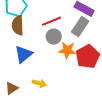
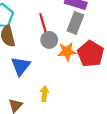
red line: (51, 21) -> (43, 24), turned -72
yellow arrow: (39, 83) -> (44, 94), turned -88

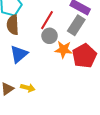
red line: (43, 24) -> (47, 20), turned 36
yellow arrow: (44, 94) -> (28, 88), moved, turned 88

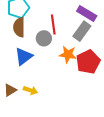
red line: (47, 20) -> (53, 25), turned -42
gray circle: (50, 36) -> (44, 38), moved

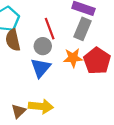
blue triangle: (24, 57) -> (41, 68), moved
yellow arrow: (30, 90) -> (41, 106), size x1.5

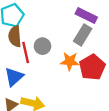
red line: (50, 29) -> (26, 52), moved
blue triangle: (41, 68) -> (14, 77), moved

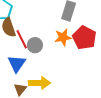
gray circle: (42, 46) -> (35, 45), moved

